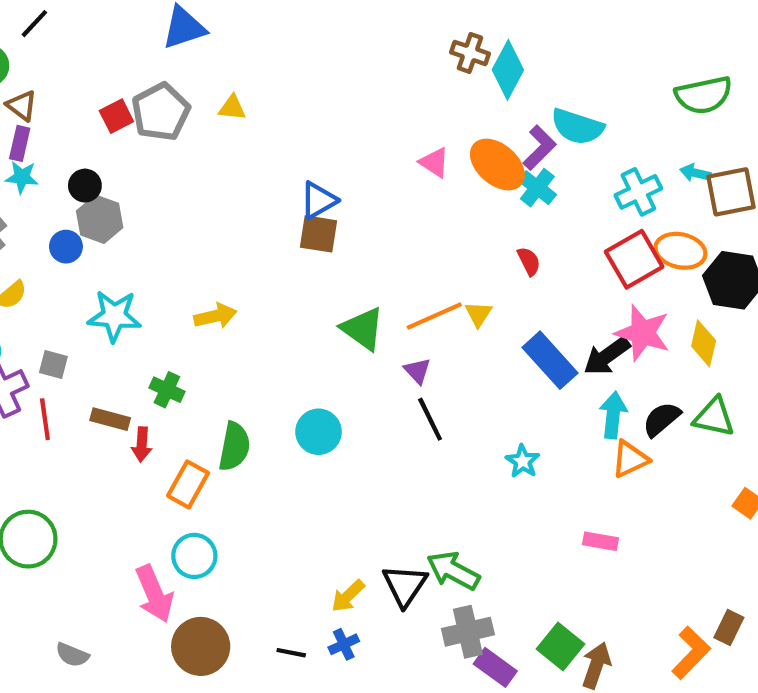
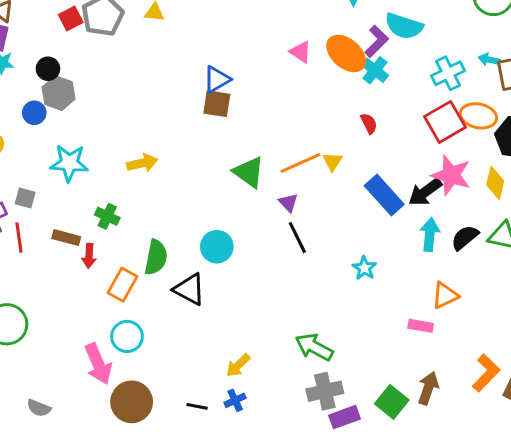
orange triangle: (630, 459) -> (445, 295), moved
black triangle: (405, 585) -> (189, 289), moved, turned -36
orange L-shape: (691, 653) -> (486, 373), moved
brown arrow: (596, 665) -> (428, 388), moved
purple rectangle: (495, 667) -> (345, 417), turned -56

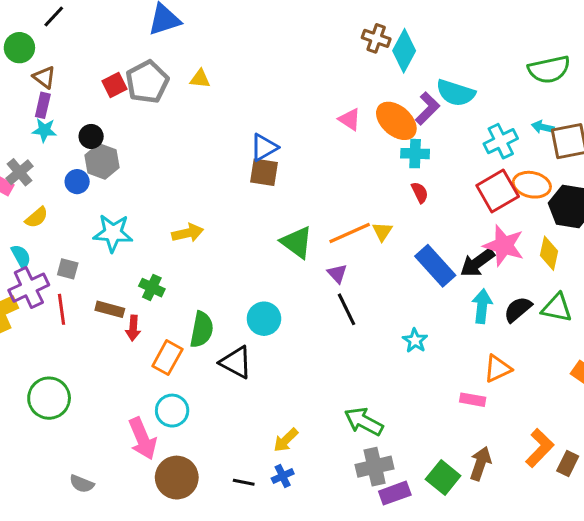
cyan cross: (375, 70) -> (415, 154), moved, turned -36

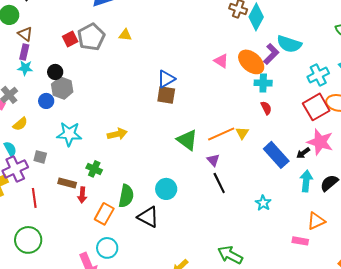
black arrow: (477, 263) -> (303, 153), size x0.6
red line: (61, 309) -> (34, 198), moved

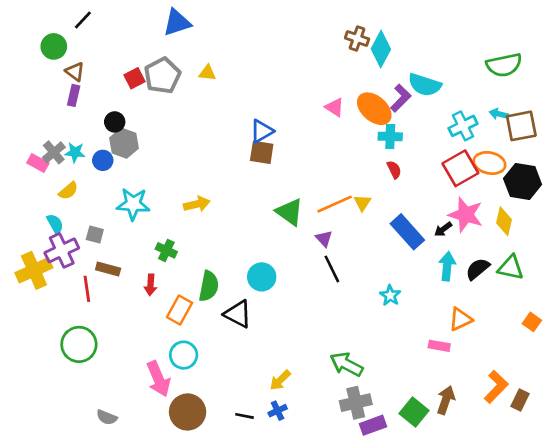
cyan star: (25, 68) -> (75, 152), moved
brown rectangle: (67, 183) -> (108, 269), moved

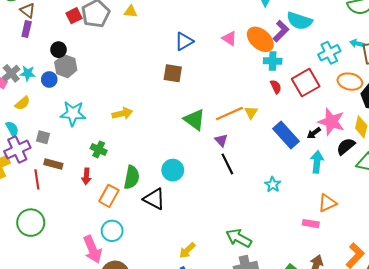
blue triangle: (262, 131) -> (184, 41), moved
red square: (460, 168) -> (306, 83), moved
black semicircle: (478, 269) -> (346, 146), moved

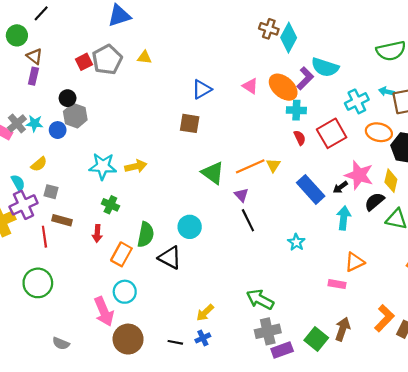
yellow semicircle: (22, 103) -> (39, 164), moved
cyan star: (73, 113) -> (103, 166), moved

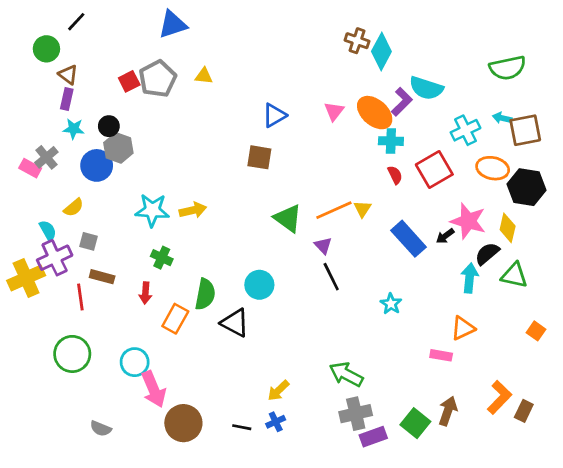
pink triangle: (250, 86) -> (334, 111), turned 35
cyan star: (35, 123) -> (74, 129), moved
blue circle: (58, 130) -> (97, 165), size x1.5
cyan arrow: (344, 218) -> (470, 278), moved
cyan circle: (125, 292) -> (135, 362), moved

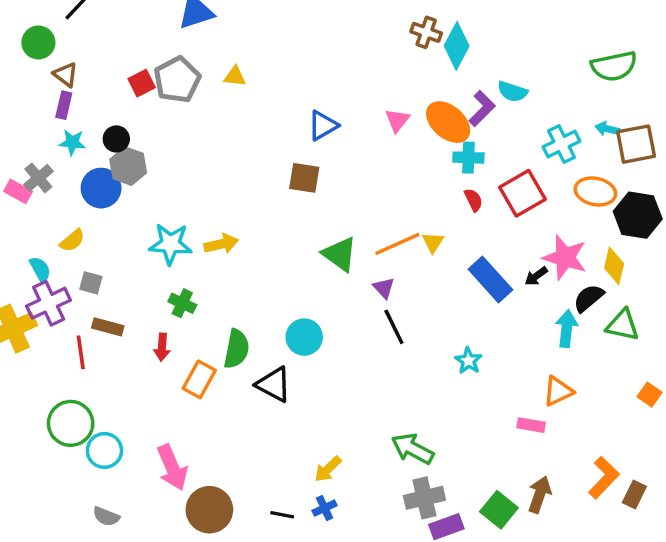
cyan semicircle: (426, 88) -> (512, 92), size x0.7
cyan circle: (135, 362) -> (104, 450), moved

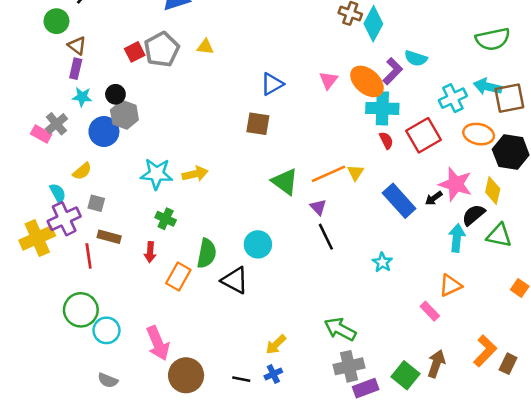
cyan arrow: (607, 129) -> (488, 87), size x1.5
cyan cross: (468, 158) -> (382, 108), size x1.4
pink rectangle: (531, 425) -> (430, 311), turned 36

